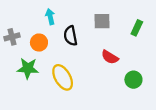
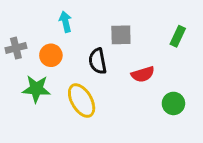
gray square: (102, 21) -> (121, 35), moved
black semicircle: (70, 36) -> (98, 61), moved
red semicircle: (110, 57) -> (143, 74), turned -48

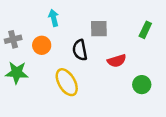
green star: (36, 89) -> (17, 73), moved

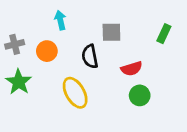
green star: (17, 73) -> (19, 82), turned 30
green circle: (142, 85) -> (140, 95), moved

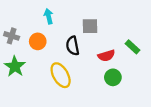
green rectangle: (164, 34) -> (133, 47), moved, turned -72
gray cross: (15, 44) -> (12, 36), turned 32

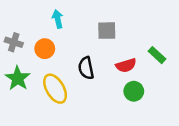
black semicircle: (73, 46) -> (86, 68), moved
yellow ellipse: (61, 75) -> (55, 89), moved

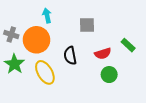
orange circle: (45, 49) -> (36, 40), size x1.6

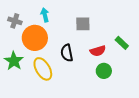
gray cross: (11, 35) -> (15, 21), moved

